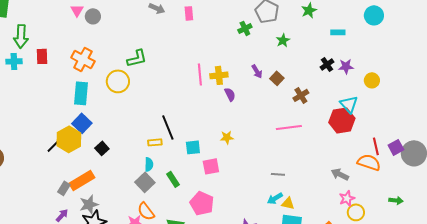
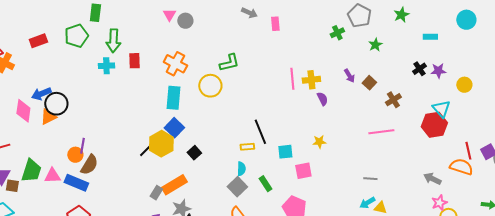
pink rectangle: (189, 13) -> (275, 24), moved

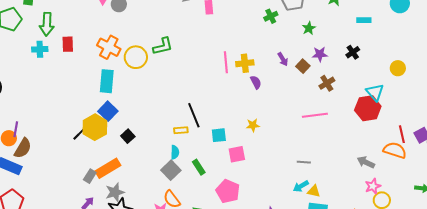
purple star: (438, 71) -> (320, 54), moved
yellow circle: (210, 86) -> (136, 57), moved

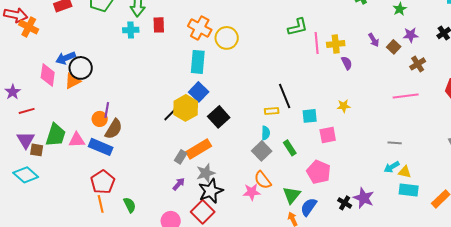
green L-shape: (163, 46) -> (298, 27), moved
black square: (128, 136) -> (219, 117), size x1.5

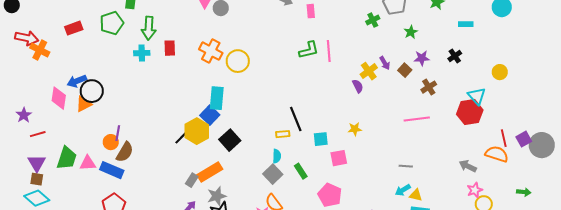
pink line: (317, 43) -> (329, 51), moved
yellow cross: (336, 44) -> (369, 71), moved, turned -30
cyan rectangle: (198, 62) -> (217, 98), moved
brown square: (37, 150) -> (37, 179), moved

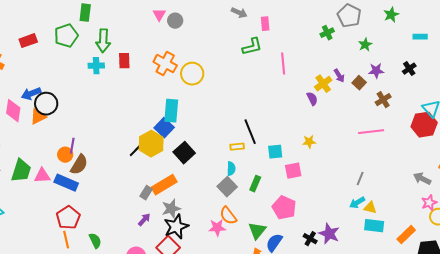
green L-shape: (309, 50) -> (252, 47), moved
gray line: (406, 166) -> (360, 179), turned -72
green rectangle: (301, 171) -> (255, 184), turned 56

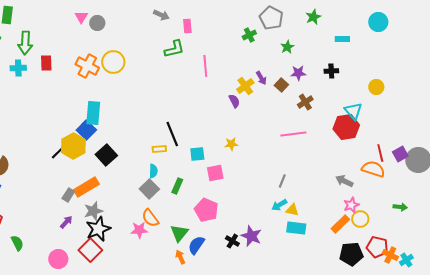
black cross: (409, 69) -> (331, 71), turned 32
yellow circle: (192, 74) -> (113, 62), moved
orange rectangle: (406, 235) -> (340, 224), moved

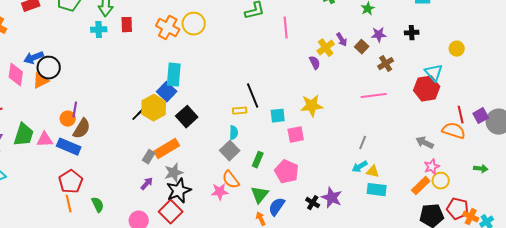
yellow star: (231, 144) -> (312, 106), size x1.6
green rectangle: (177, 186) -> (258, 160), moved

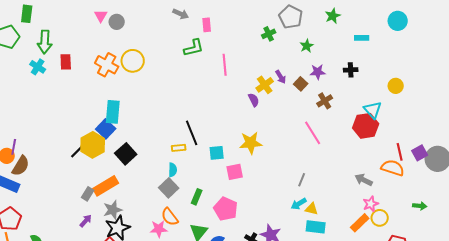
cyan cross: (99, 30) -> (38, 67), turned 35
pink line: (374, 96) -> (313, 133), turned 65

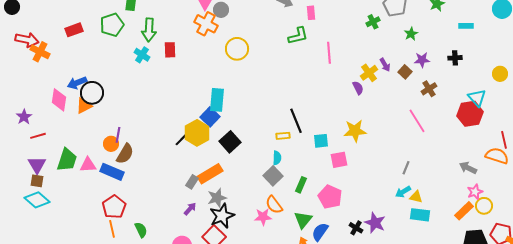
orange cross: (107, 65) -> (206, 24), moved

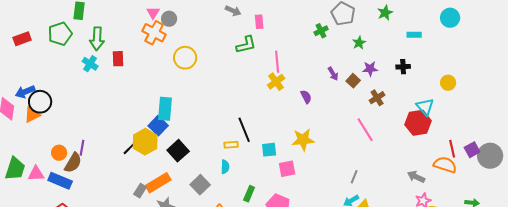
yellow cross: (369, 73) -> (276, 82), moved
purple line: (118, 135) -> (82, 148), moved
gray square: (273, 176) -> (200, 185), moved

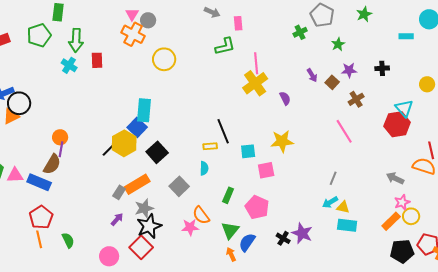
cyan rectangle: (414, 35) -> (406, 36), moved
yellow cross: (276, 82) -> (255, 83), size x1.4
orange circle: (59, 153) -> (60, 137), moved

